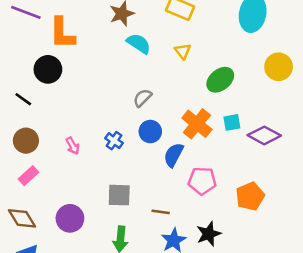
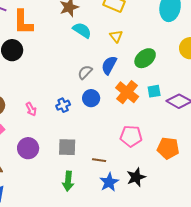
blue cross: (114, 141) -> (63, 105), turned 32
blue semicircle: (174, 155) -> (109, 65), moved
orange pentagon: (250, 196) -> (168, 148), turned 30
purple circle: (70, 218) -> (28, 148), moved

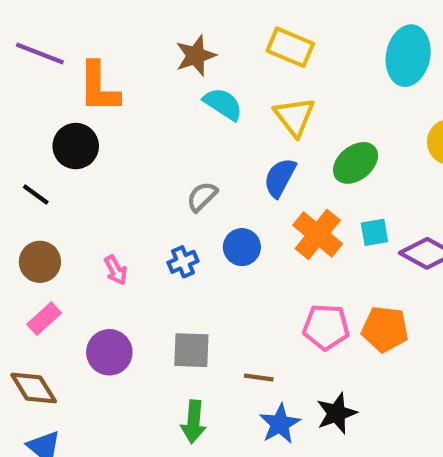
yellow triangle: (116, 36) -> (295, 117), size x1.5
gray semicircle: (85, 72) -> (202, 197), moved
orange pentagon: (168, 148) -> (385, 329), moved

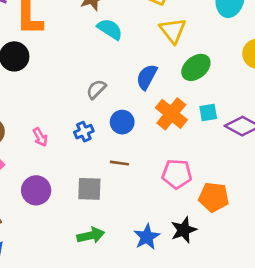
yellow triangle: (295, 117) -> (173, 31), moved
orange pentagon: (385, 329) -> (214, 197), moved
brown line: (259, 378) -> (119, 163), moved
green arrow: (194, 422) -> (91, 235), turned -108

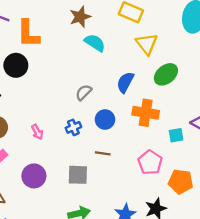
cyan square: (208, 112) -> (176, 135), moved
orange cross: (171, 114) -> (146, 113), turned -30
pink pentagon: (177, 174) -> (150, 162), turned 30

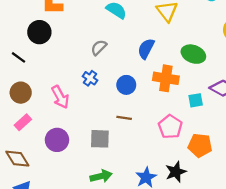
green ellipse: (166, 74) -> (193, 54), moved, turned 60
gray semicircle: (84, 92) -> (99, 48), moved
blue cross: (73, 127) -> (90, 78), moved, turned -32
pink arrow: (37, 132) -> (60, 97), size x1.5

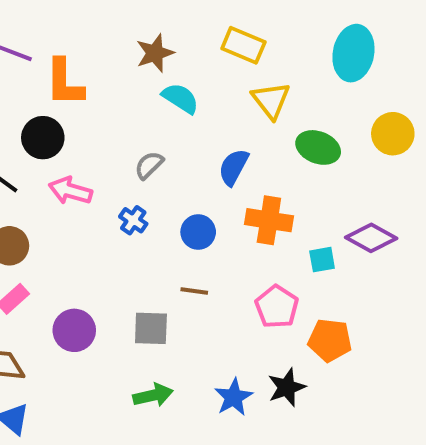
green ellipse: (193, 54) -> (318, 147), moved
pink arrow: (60, 97) -> (70, 191), moved, turned 135

